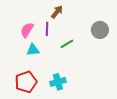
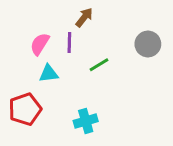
red pentagon: (26, 82) -> (25, 109), moved

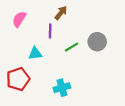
pink semicircle: (40, 44) -> (19, 19), moved
gray circle: (148, 44) -> (97, 42), moved

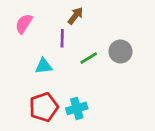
red pentagon: (18, 79) -> (44, 107), moved

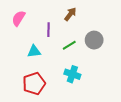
brown arrow: (75, 16) -> (70, 14), moved
cyan cross: (77, 108) -> (72, 74), moved, turned 35

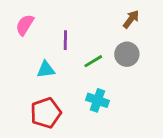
brown arrow: (70, 14) -> (131, 19), moved

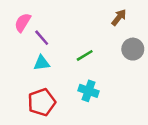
purple line: (65, 40) -> (42, 38), moved, turned -42
gray circle: (127, 54) -> (133, 49), moved

